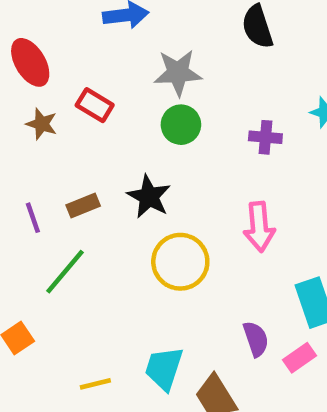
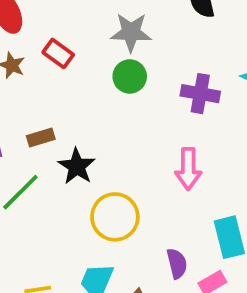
purple cross: (265, 137) -> (200, 94), size x1.4
black star: (149, 197) -> (77, 166), moved
yellow circle: (180, 262) -> (115, 217), moved

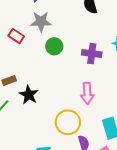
gray star: (131, 32) -> (41, 22), moved
yellow circle: (115, 217) -> (68, 122), moved

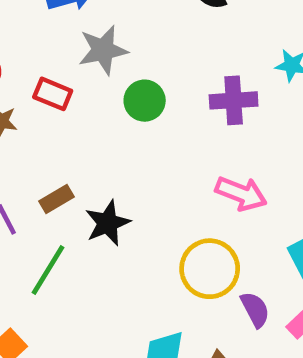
pink arrow: (87, 93) -> (241, 194), turned -55
black star: (29, 95) -> (108, 223), turned 30

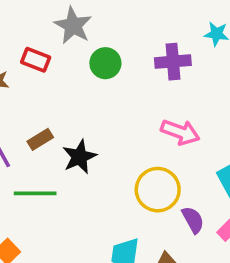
gray star: (103, 50) -> (73, 26), turned -30
green line: (48, 270) -> (35, 193), turned 60

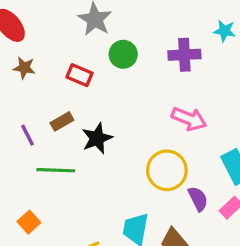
red rectangle: (36, 60) -> (80, 75), moved

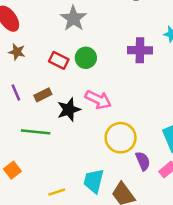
green circle: (123, 54) -> (86, 58), moved
pink arrow: (189, 119) -> (98, 100), moved
purple line: (27, 135) -> (16, 93), moved

